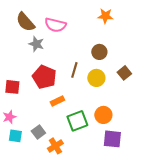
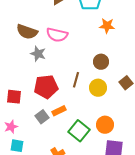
brown semicircle: (25, 22) -> (27, 32), turned -30
red pentagon: (44, 77) -> (46, 87), turned -30
green square: (77, 121) -> (79, 131), turned -30
gray square: (38, 132) -> (42, 117), moved

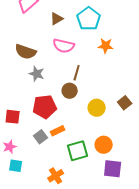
pink semicircle: (57, 35) -> (64, 46), moved
brown circle: (101, 62) -> (70, 91), moved
brown line: (76, 80) -> (77, 73), moved
green square: (79, 131) -> (78, 151), turned 35

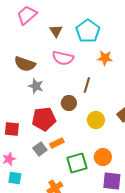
brown triangle: (57, 19) -> (56, 31), turned -32
brown line: (77, 73) -> (87, 85), moved

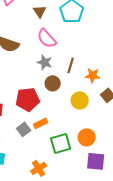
pink semicircle: (63, 58) -> (47, 38), turned 35
orange star: (105, 58) -> (93, 75), moved
gray star: (36, 86) -> (45, 62), moved

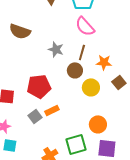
pink semicircle: (47, 38) -> (85, 26), moved
brown circle: (53, 83) -> (75, 70), moved
green square: (61, 143) -> (76, 144), moved

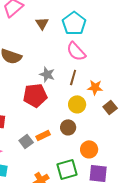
brown circle: (75, 70) -> (68, 127), moved
red pentagon: (39, 86) -> (35, 95), moved
yellow circle: (91, 87) -> (77, 104), moved

